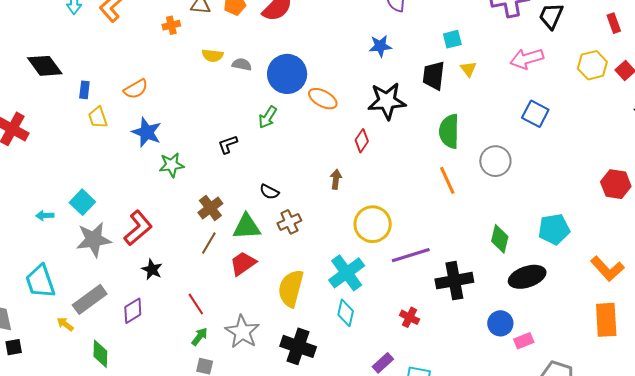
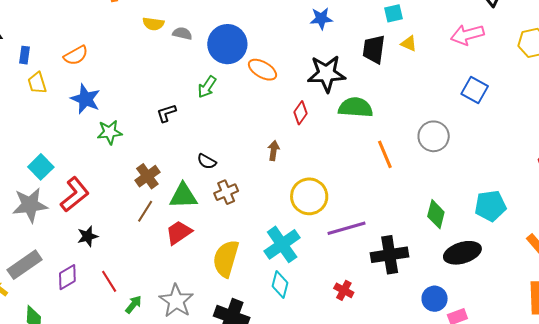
yellow triangle: (468, 69) -> (409, 44), turned -30
green semicircle: (449, 131) -> (356, 107), moved, turned 92
cyan square: (82, 202) -> (41, 167), moved
black star: (152, 269) -> (88, 236), turned 30
red line: (196, 304) -> (109, 281), moved

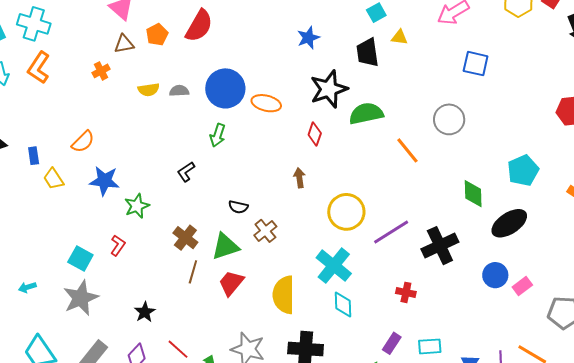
red L-shape: (75, 194) -> (118, 245), moved, size x0.6

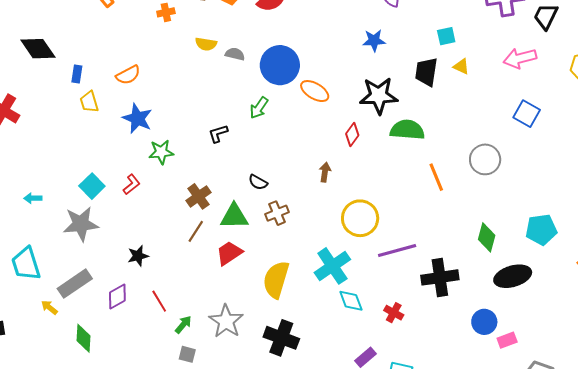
cyan diamond: (343, 305) -> (351, 301), moved, turned -36

